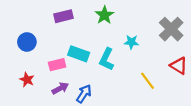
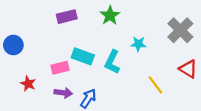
blue circle: (27, 42) -> (13, 45), moved
purple arrow: (60, 88) -> (63, 93), turned 35

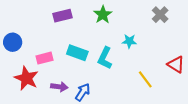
gray cross: (180, 30) -> (160, 15), moved, size x0.7
pink rectangle: (60, 68) -> (44, 58), moved
red star: (28, 84) -> (26, 78), size x1.6

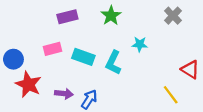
blue circle: (13, 42) -> (13, 59), moved
pink rectangle: (44, 58) -> (52, 49), moved
yellow line: (145, 79) -> (171, 95), moved

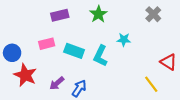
purple arrow: (64, 94) -> (57, 83), turned 133

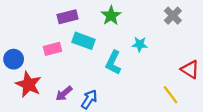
cyan rectangle: (74, 51) -> (83, 41), moved

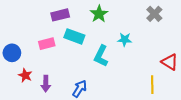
red star: (28, 84) -> (25, 75), size x0.6
purple arrow: (64, 94) -> (46, 84), moved, turned -49
yellow line: (171, 95) -> (152, 85), turned 36

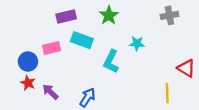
gray cross: (154, 14) -> (169, 15), turned 35
blue circle: (12, 53) -> (28, 61), moved
purple arrow: (46, 84) -> (50, 92), turned 133

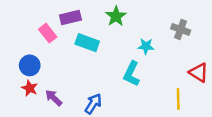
gray cross: (169, 15) -> (181, 29), moved, turned 30
pink rectangle: (52, 48) -> (48, 33), moved, turned 66
cyan L-shape: (111, 61) -> (132, 74), moved

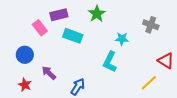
red star: (30, 88) -> (25, 85), moved
purple arrow: (54, 98) -> (49, 73), moved
yellow line: (178, 99) -> (149, 83), turned 48

